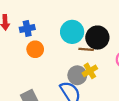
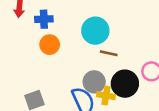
black circle: (97, 38) -> (125, 84), moved
yellow cross: (90, 71) -> (106, 96), moved, turned 32

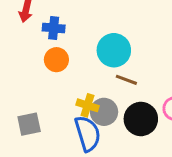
yellow cross: (106, 96) -> (87, 105), moved

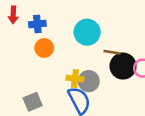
brown line: (126, 80) -> (112, 52), moved
black circle: (141, 119) -> (123, 66), moved

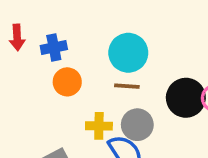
brown line: (112, 52) -> (127, 86), moved
yellow cross: (75, 79) -> (99, 126), moved

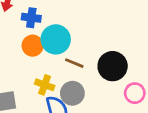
cyan circle: (128, 53) -> (56, 39), moved
black circle: (186, 98) -> (113, 66), moved

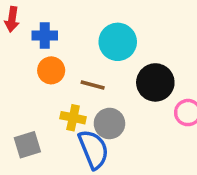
cyan circle: (56, 39) -> (118, 42), moved
brown line: (74, 63) -> (93, 85), moved

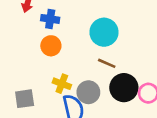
black circle: (155, 82) -> (124, 88), moved
brown line: (93, 85) -> (107, 63), moved

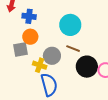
gray circle: (88, 92) -> (52, 56), moved
gray square: (25, 99) -> (21, 49), moved

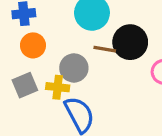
gray square: (21, 49) -> (25, 85), moved
black circle: (87, 67) -> (130, 42), moved

